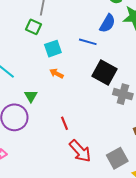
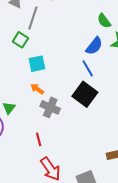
blue line: (88, 42) -> (88, 68), moved, turned 36
gray cross: (123, 94) -> (50, 107), moved

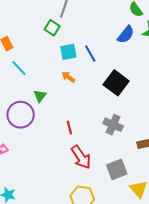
blue line: (88, 68) -> (90, 54), moved
gray cross: (50, 107) -> (113, 125), moved

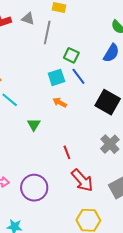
green square: (52, 28) -> (71, 55), moved
purple circle: (21, 115) -> (34, 188), moved
gray cross: (113, 125) -> (110, 144), turned 30

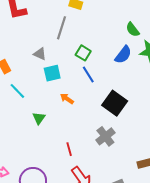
gray triangle: (28, 19) -> (40, 54), moved
cyan square: (56, 77) -> (52, 73), moved
gray cross: (110, 144) -> (105, 136), moved

